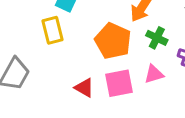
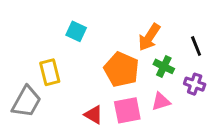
yellow rectangle: (52, 30) -> (50, 72), moved

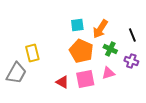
cyan square: (76, 31) -> (77, 25), moved, turned -32

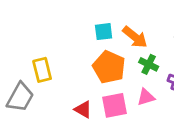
orange arrow: (100, 29) -> (135, 37), turned -84

